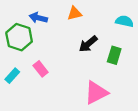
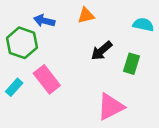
pink rectangle: (41, 69) -> (47, 79), size x1.5

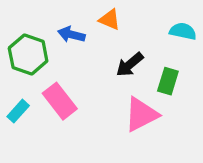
orange triangle: (86, 15) -> (110, 20), turned 36
blue arrow: (44, 21) -> (71, 35), moved
pink triangle: (111, 107) -> (141, 114), moved

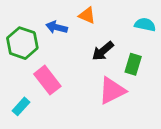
cyan rectangle: (18, 111) -> (21, 106), moved

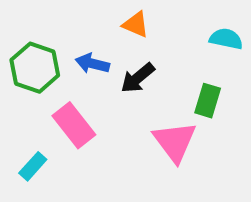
blue arrow: (57, 27) -> (92, 64), moved
black arrow: (103, 51) -> (138, 78), moved
pink triangle: (112, 91) -> (175, 142), turned -40

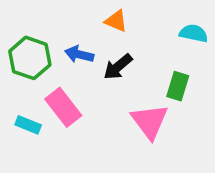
cyan rectangle: (33, 166) -> (28, 125), moved, turned 70

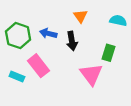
orange triangle: (116, 21) -> (80, 16), moved, turned 32
black arrow: (118, 67) -> (72, 41), turned -60

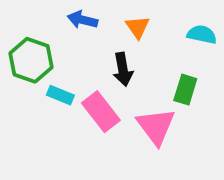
blue arrow: (48, 33) -> (82, 20), moved
pink rectangle: (38, 66) -> (101, 112), moved
cyan rectangle: (17, 76) -> (60, 95), moved

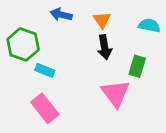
black arrow: (123, 69) -> (105, 47), moved
pink rectangle: (101, 112) -> (45, 108), moved

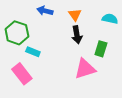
pink triangle: (115, 93) -> (85, 69), turned 50
pink rectangle: (45, 108) -> (22, 74), moved

